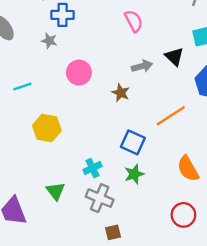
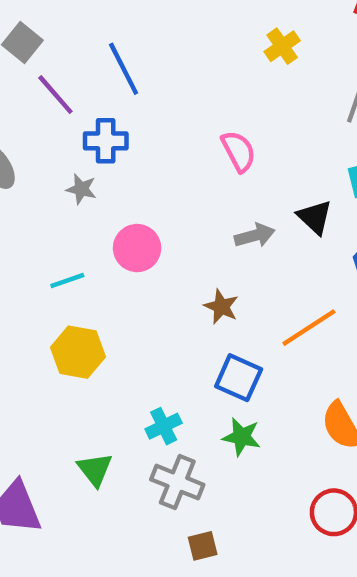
cyan line: (22, 86) -> (67, 281), moved
brown star: (121, 93) -> (221, 307), moved
green star: (134, 174) -> (242, 437), turned 30

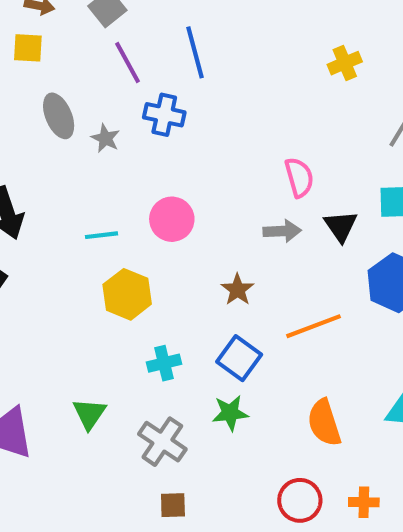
pink semicircle: (239, 151) -> (299, 177), moved
gray star: (81, 189) -> (105, 138), moved
yellow hexagon: (78, 352) -> (127, 294), moved
cyan cross: (164, 426) -> (164, 363), moved
green star: (242, 437) -> (230, 413), turned -30

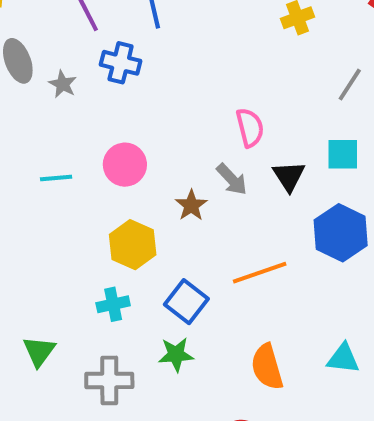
gray arrow: (282, 231) -> (232, 179), turned 48
brown star: (237, 290) -> (191, 205), moved
yellow hexagon: (127, 294) -> (133, 245), moved
gray cross: (162, 442) -> (109, 380), turned -36

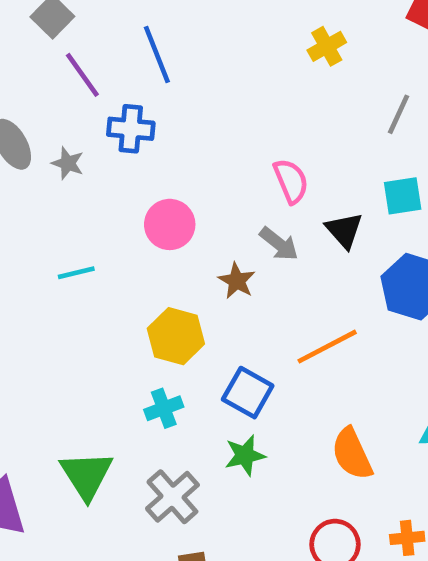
pink circle: (125, 165) -> (170, 224), moved
green triangle: (39, 351) -> (86, 475), size x1.4
gray cross: (109, 380) -> (172, 497), turned -33

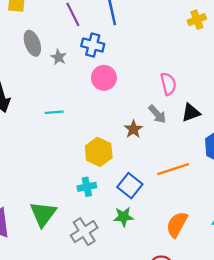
pink circle: (170, 224) -> (104, 78), moved
black triangle: (344, 230) -> (191, 113), turned 42
orange semicircle: (352, 454) -> (177, 224), turned 44

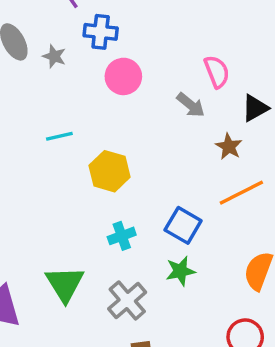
gray arrow: (157, 114) -> (191, 105), moved
brown star: (133, 129) -> (229, 147), moved
yellow hexagon: (99, 152) -> (110, 171), moved

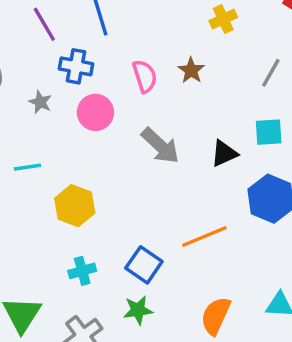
gray star: (54, 56) -> (40, 102), moved
pink semicircle: (217, 72) -> (145, 76), moved
gray arrow: (191, 105) -> (160, 146), size x1.4
brown star: (229, 147) -> (191, 70), moved

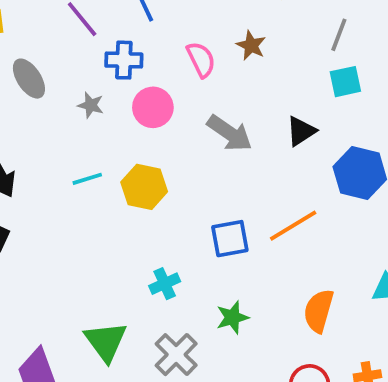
cyan square: (269, 132) -> (345, 82), moved
yellow hexagon: (75, 206) -> (144, 187), moved
blue square: (144, 265) -> (230, 239), moved, turned -36

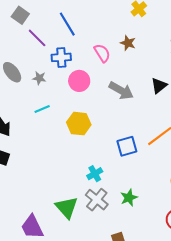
gray star: (91, 105) -> (39, 78), moved
cyan line: (87, 179) -> (42, 109), moved
green star: (232, 318) -> (129, 198), moved
gray cross: (176, 355) -> (97, 200), moved

